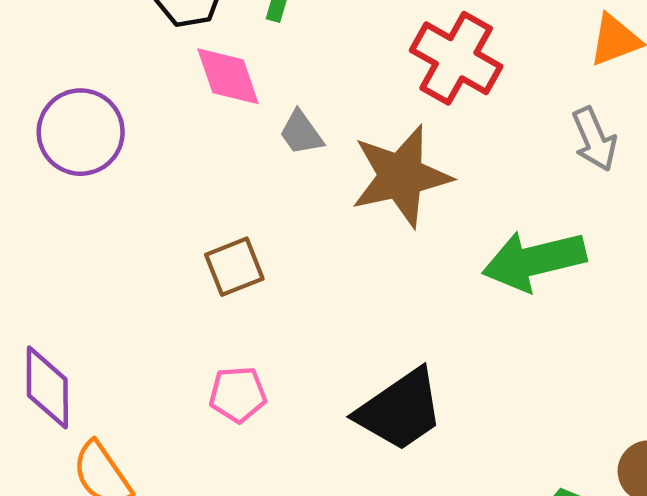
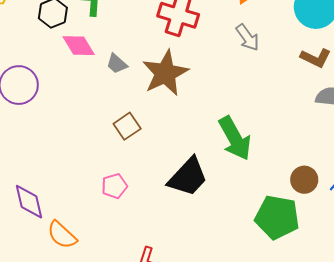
green arrow: (534, 261) -> (235, 138), moved, turned -93
brown square: (234, 267) -> (127, 126), moved

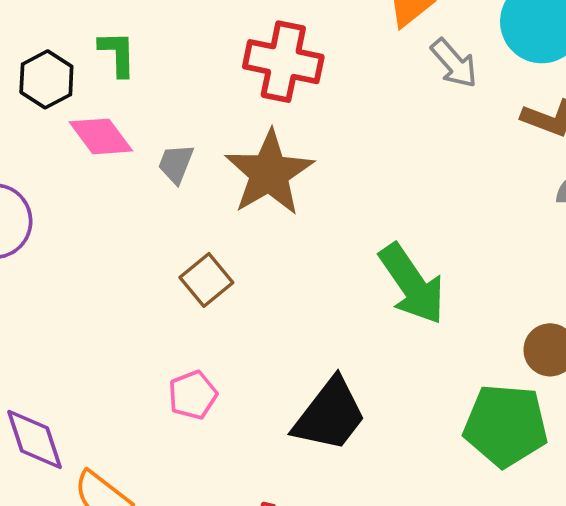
gray arrow: (247, 38) -> (454, 63), moved
gray trapezoid: (117, 64) -> (176, 164), turned 75
black trapezoid: (188, 177) -> (330, 415), moved

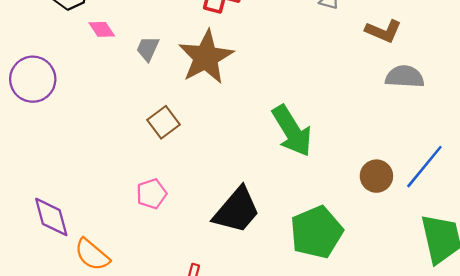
pink diamond: (101, 136) -> (102, 29), size x0.7
green pentagon: (506, 425) -> (316, 232), moved, turned -30

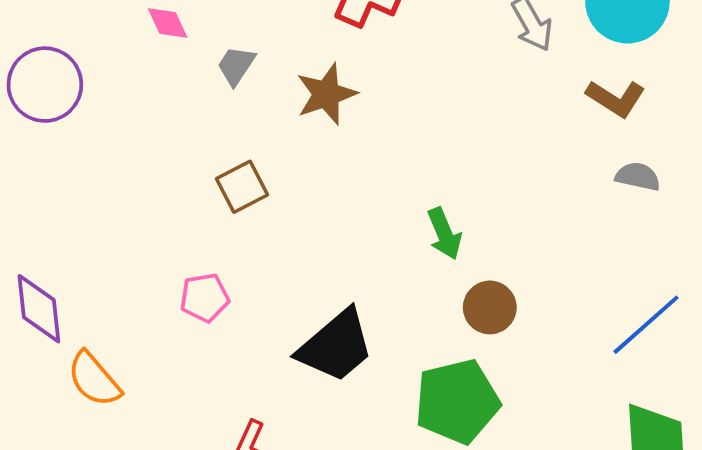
brown star: (206, 57) -> (326, 94), size x0.7
gray semicircle: (405, 77) -> (638, 176), size x0.7
green arrow: (292, 131) -> (444, 234), size x0.6
brown circle: (376, 176) -> (490, 307), moved

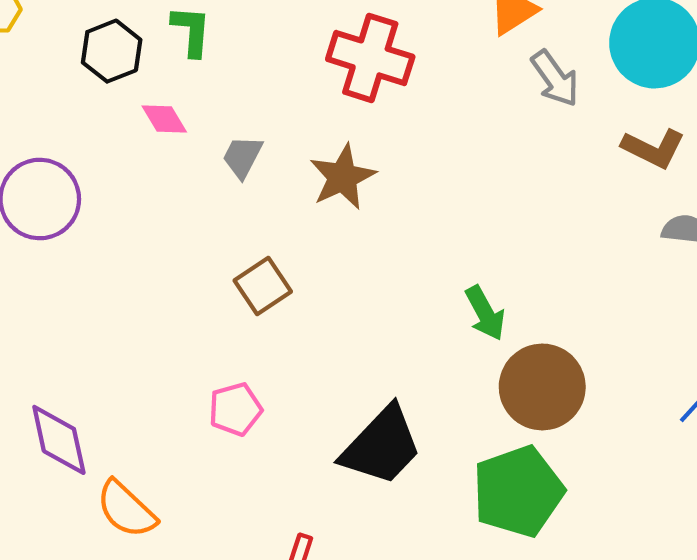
brown circle: (490, 307) -> (542, 387), size x1.5

